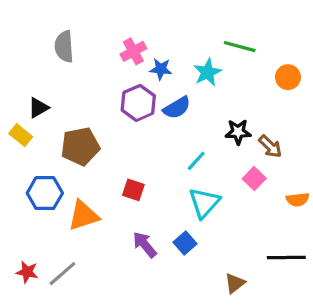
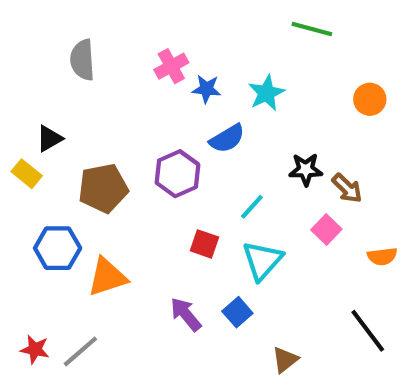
green line: (240, 47) -> (312, 29), moved
purple hexagon: (138, 103) -> (178, 174), moved
red square: (133, 190) -> (204, 244), moved
black line: (286, 257) -> (368, 331), turned 54
brown triangle: (235, 283) -> (285, 360), moved

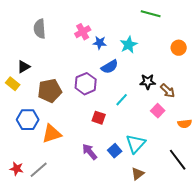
cyan triangle: (262, 261) -> (136, 144), moved

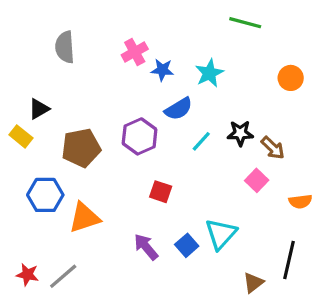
cyan line: (122, 100) -> (201, 141), moved
black line: (178, 160) -> (289, 260), turned 50
brown triangle: (138, 174) -> (253, 283), moved

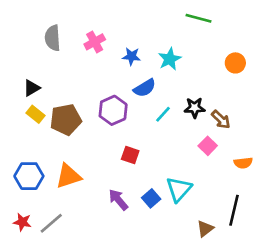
pink cross: (135, 52) -> (95, 42), moved
yellow rectangle: (21, 136) -> (35, 114), moved
blue hexagon: (45, 195) -> (29, 176), moved

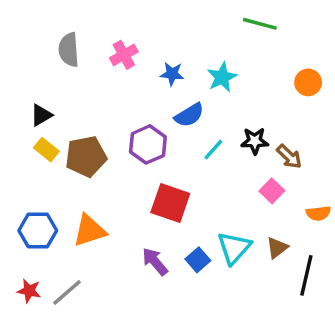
red square: (130, 155) -> (170, 203), size x1.6
brown triangle: (205, 229) -> (277, 248), moved

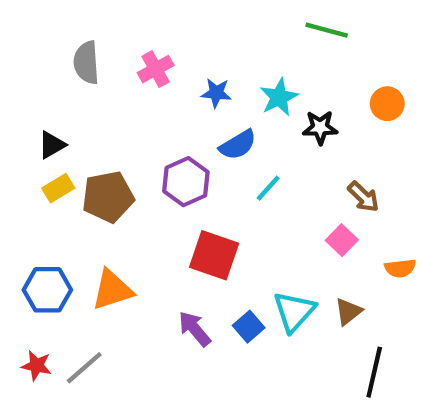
black star: (255, 141) -> (320, 128), moved
yellow rectangle: (46, 150) -> (58, 188), turned -70
black line: (306, 275) -> (374, 372), moved

